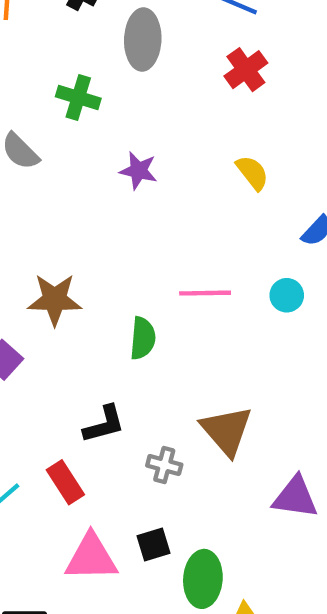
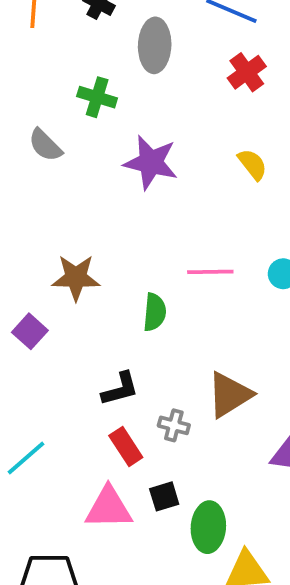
purple star: (138, 171) -> (151, 162), size x1.6
brown triangle: (227, 431) -> (229, 395), turned 39
red rectangle: (65, 482) -> (126, 446), moved

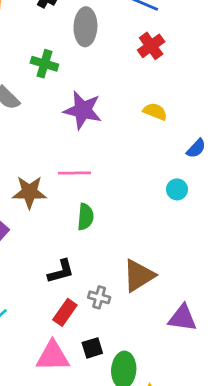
yellow semicircle: (253, 164) -> (155, 112), turned -30
pink line: (210, 272) -> (75, 173), moved
red rectangle: (126, 446) -> (65, 312), turned 68

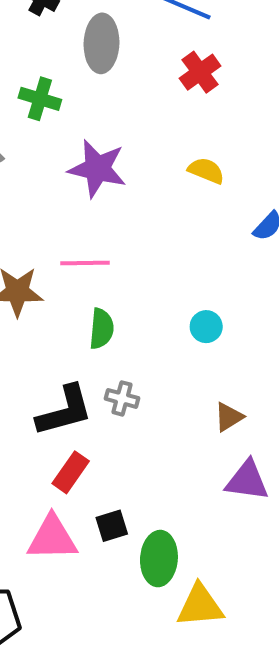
cyan circle: (177, 189) -> (206, 327), moved
black L-shape: (61, 271) -> (65, 411), size x1.4
brown triangle: (139, 275) -> (229, 417), moved, size x0.6
gray cross: (99, 297) -> (122, 398), moved

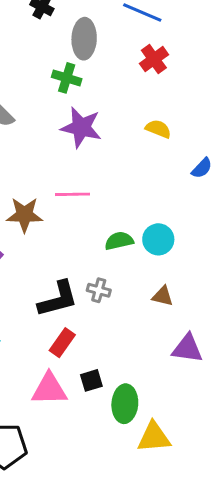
green cross: (40, 99) -> (67, 78), moved
cyan circle: (206, 327) -> (158, 239), size x1.4
green semicircle: (101, 329) -> (119, 241), moved, turned -108
brown triangle: (229, 417) -> (163, 296), moved, turned 45

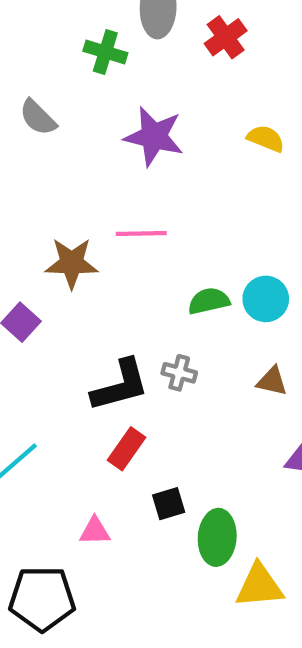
red cross: (154, 59) -> (226, 37), moved
green cross: (67, 78) -> (105, 52), moved
pink triangle: (49, 389) -> (95, 531), moved, size x0.6

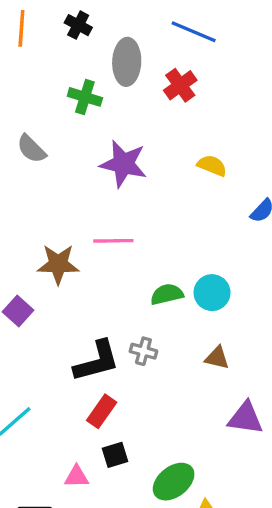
black square: (169, 504) -> (115, 455), moved
green ellipse: (217, 537) -> (174, 482), turned 48

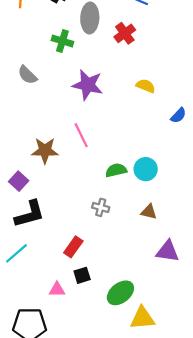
pink line: (113, 241) -> (81, 135), turned 65
black L-shape: (97, 361) -> (30, 214), moved

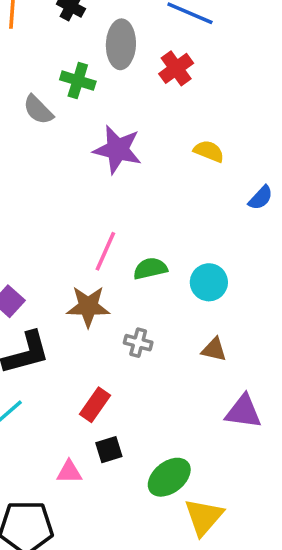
gray semicircle: (27, 75) -> (38, 110), moved
pink line: (81, 135) -> (105, 251), moved, turned 50
brown star: (45, 151) -> (88, 306), moved
green semicircle: (116, 170) -> (150, 268), moved
yellow triangle: (142, 318) -> (204, 517), turned -44

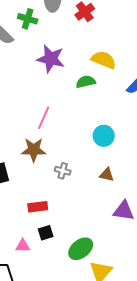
yellow semicircle: (209, 151) -> (104, 60), size x1.4
green semicircle: (150, 268) -> (86, 82), moved
red rectangle: (95, 405) -> (38, 207), turned 48

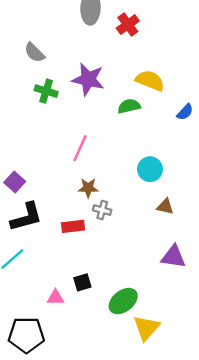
green cross: (28, 19) -> (46, 91), moved
brown star: (34, 150) -> (88, 188), moved, size x0.7
brown triangle: (107, 175) -> (165, 207), moved
red rectangle: (38, 207) -> (73, 226), moved

